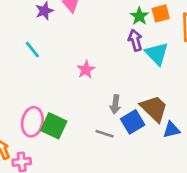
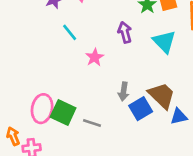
purple arrow: (135, 40) -> (125, 32), moved
cyan line: (32, 50) -> (70, 32), moved
gray line: (105, 134) -> (92, 123), moved

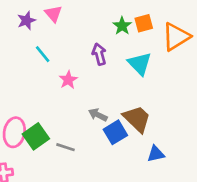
gray arrow: (124, 91) -> (98, 115), turned 108
green square: (63, 113) -> (36, 136), turned 30
blue triangle: (179, 116) -> (156, 154), moved

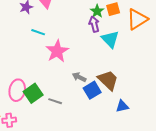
cyan line: (43, 54) -> (38, 32), turned -32
purple arrow: (99, 54) -> (94, 24), moved
pink star: (68, 80) -> (57, 51), size x1.6

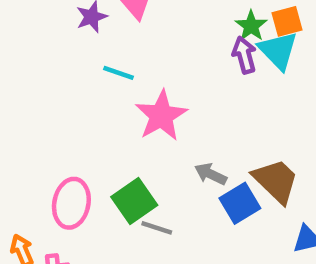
cyan triangle: (110, 39) -> (278, 51), moved
green square: (33, 93) -> (134, 201), moved

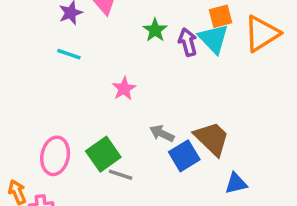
green star: (251, 26) -> (155, 30), moved
cyan line: (119, 73) -> (69, 54), moved
pink star: (161, 116) -> (124, 89), size x0.6

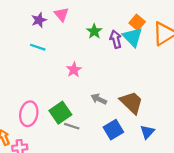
orange square: (220, 16) -> (137, 22), turned -35
blue square: (184, 156) -> (113, 130), moved
blue triangle: (236, 183) -> (147, 132), turned -35

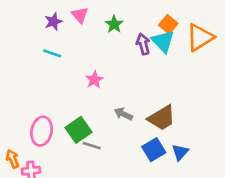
green star: (94, 31) -> (114, 24), moved
brown trapezoid: (132, 102) -> (162, 118), turned 105
blue square: (113, 130) -> (154, 150), moved

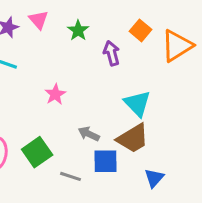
cyan triangle: (163, 41) -> (137, 103), moved
gray line: (92, 146) -> (70, 176), moved
blue square: (154, 150) -> (105, 161), moved, turned 30

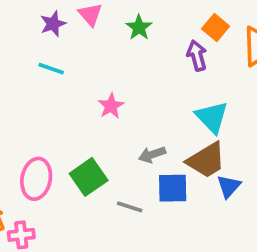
purple arrow: (112, 53) -> (197, 55), moved
gray arrow: (89, 134) -> (152, 155), turned -45
blue triangle: (154, 178) -> (229, 186), moved

